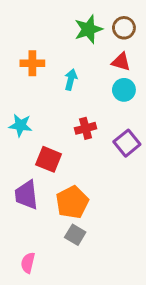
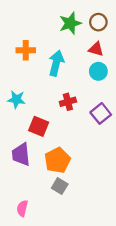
cyan arrow: (71, 80) -> (56, 63), size x1.5

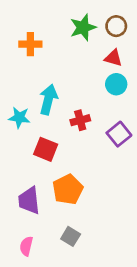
orange cross: (26, 50) -> (30, 44), moved
cyan arrow: (56, 63) -> (48, 99), moved
purple trapezoid: (21, 154) -> (29, 200), moved
gray square: (60, 186) -> (71, 236), moved

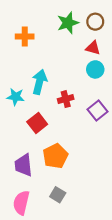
red square: (46, 149) -> (37, 123), turned 30
pink semicircle: (26, 246) -> (21, 203), size x1.5

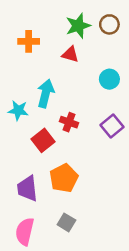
red triangle: (93, 48) -> (70, 54), moved
red cross: (66, 99) -> (69, 122), moved, turned 35

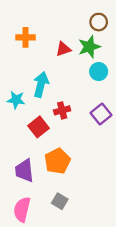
green star: (78, 26) -> (89, 47), moved
red triangle: (70, 54) -> (63, 49), turned -35
red cross: (69, 122) -> (62, 110), turned -35

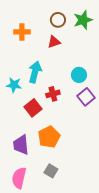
brown circle: (99, 22) -> (58, 20), moved
green star: (89, 47) -> (83, 20), moved
cyan circle: (99, 72) -> (79, 75), moved

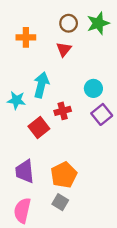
red triangle: (54, 42) -> (64, 49), turned -32
orange pentagon: (49, 137) -> (64, 175), moved

